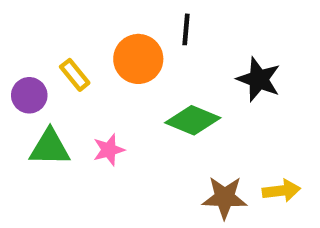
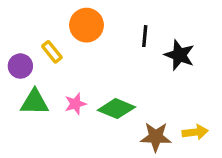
black line: (186, 29) -> (145, 36), moved
orange circle: (138, 59) -> (87, 25), moved
green diamond: (193, 120) -> (116, 109), moved

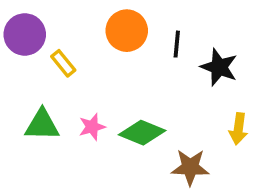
orange circle: (87, 25) -> (127, 31), moved
purple circle: (20, 66) -> (25, 34), moved, size x1.4
yellow arrow: (195, 132) -> (238, 129), moved, turned 105

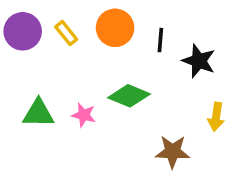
yellow rectangle: (63, 63) -> (66, 33), moved
pink star: (92, 127) -> (84, 115), turned 30
green diamond: (142, 133) -> (129, 96), moved

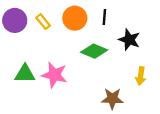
black line: (160, 40) -> (104, 17), moved
green diamond: (129, 96) -> (94, 51), moved
pink star: (84, 115) -> (54, 75), size x1.6

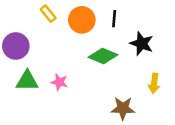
purple circle: (15, 20) -> (16, 46), moved
yellow rectangle: (43, 22) -> (48, 14), moved
pink star: (54, 75) -> (59, 82), size x0.6

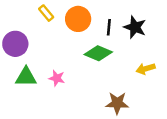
black line: (114, 19) -> (109, 27), moved
black star: (142, 44) -> (135, 27), moved
yellow arrow: (154, 83) -> (146, 69), moved, turned 66

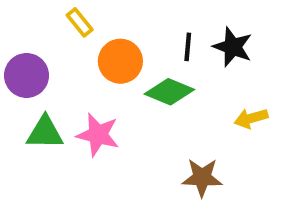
orange circle: (78, 19) -> (120, 61), moved
pink star: (57, 78) -> (98, 135), size x1.5

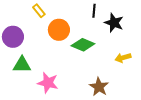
black line: (188, 47) -> (94, 11), moved
pink star: (98, 135) -> (48, 83), moved
brown star: (202, 178) -> (99, 87), turned 30

